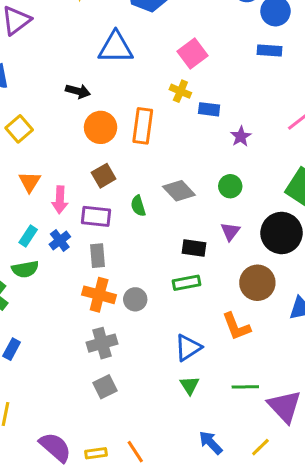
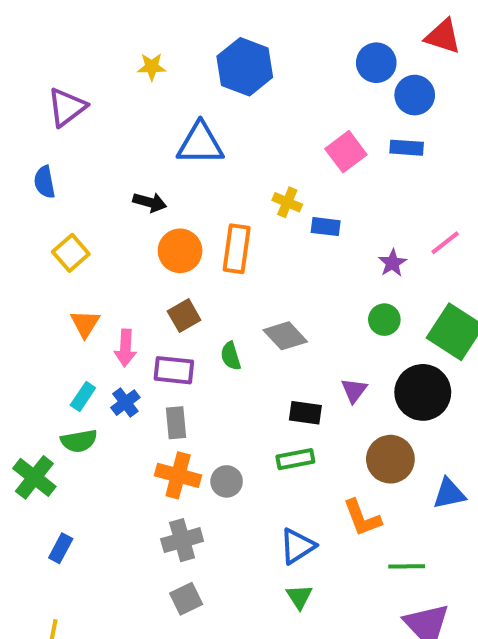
pink square: (193, 54) -> (346, 152), moved
purple star: (241, 136) -> (392, 263), moved
green circle: (230, 186) -> (384, 320), moved
green line: (245, 387) -> (407, 566), moved

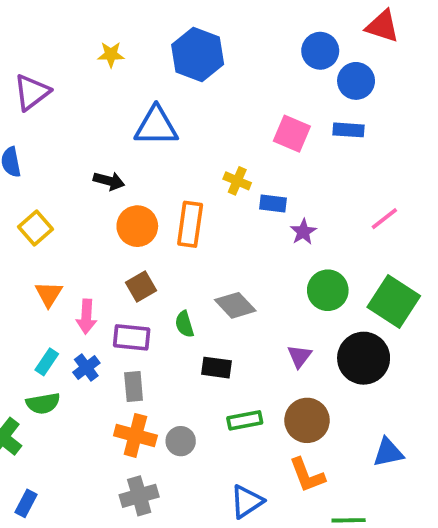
pink square: (346, 152) -> (292, 134), turned -30
purple star: (392, 263) -> (303, 232), moved
green circle: (384, 320) -> (328, 290), size x1.4
black rectangle: (305, 413) -> (216, 368), moved
brown circle: (390, 459) -> (307, 420), moved

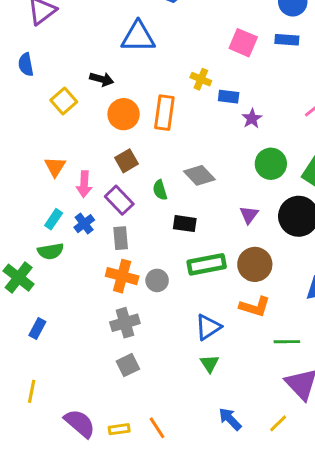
yellow square: (35, 228) -> (64, 101), moved
purple rectangle: (132, 337) -> (119, 200), turned 40
green rectangle: (245, 420) -> (207, 264), size x1.4
orange L-shape: (307, 475) -> (255, 307), turned -52

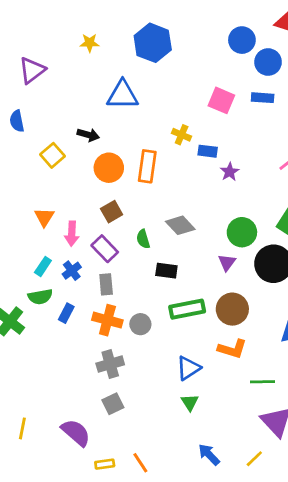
green circle: (271, 164) -> (242, 232), moved
blue rectangle: (37, 329) -> (66, 313), moved
purple semicircle: (80, 423) -> (76, 433), moved

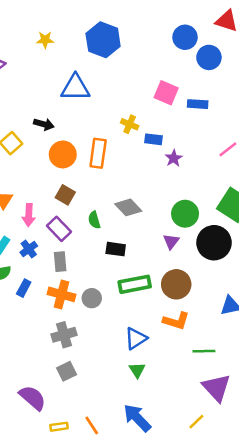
blue rectangle: (263, 98) -> (198, 104), moved
brown square: (112, 212) -> (65, 195), turned -30
blue arrow: (209, 455) -> (137, 418), moved, size x1.4

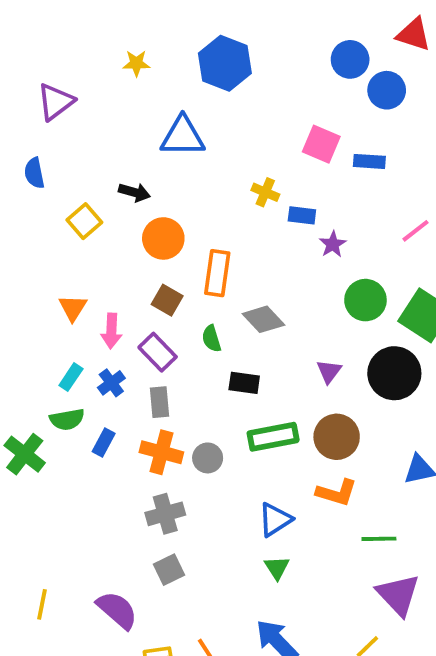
orange rectangle: (98, 153) -> (217, 273), moved
green circle: (185, 214) -> (365, 300), moved

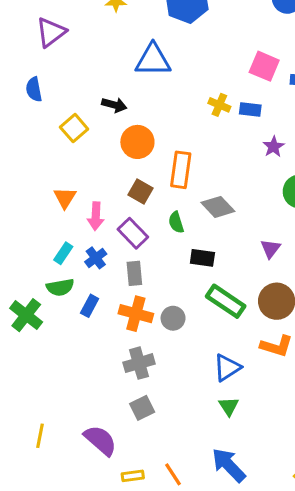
blue rectangle: (302, 215) -> (250, 110), moved
green rectangle: (273, 437) -> (226, 301), turned 45

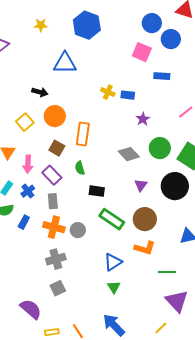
pink square: (264, 66) -> (142, 52), moved
yellow square: (74, 128) -> (25, 122), moved
gray diamond: (218, 207) -> (129, 154), moved

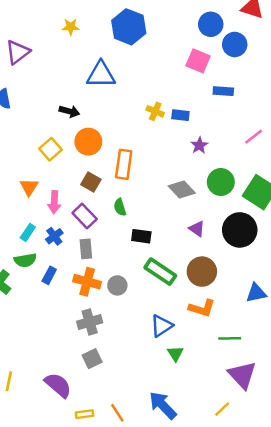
purple triangle: (141, 185) -> (197, 229), turned -32
green triangle: (114, 287) -> (175, 354), moved

